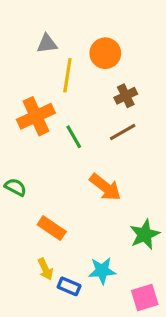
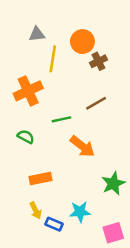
brown cross: (126, 96) -> (98, 61), moved
green line: (74, 137) -> (61, 119), moved, turned -72
green semicircle: (15, 187) -> (26, 137), moved
orange rectangle: (52, 228) -> (40, 178), turned -45

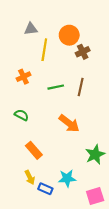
orange cross: (28, 91) -> (24, 77), size x0.6
brown line: (96, 103) -> (81, 87), turned -48
green line: (61, 119) -> (56, 87), moved
orange rectangle: (40, 178) -> (34, 150), turned 60

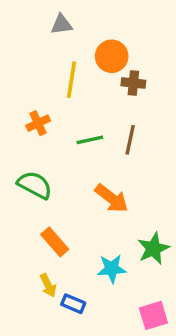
gray triangle: (31, 29) -> (61, 24), moved
brown cross: (83, 52) -> (133, 83), turned 32
green semicircle: (21, 115) -> (35, 185), size x1.5
cyan star: (67, 178) -> (112, 269), moved

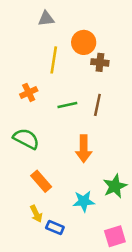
orange arrow: (112, 198) -> (84, 149), turned 52

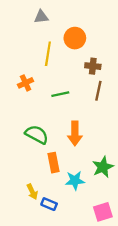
brown cross: (100, 62) -> (93, 66), moved
brown line: (97, 105) -> (98, 91), moved
green semicircle: (26, 139) -> (37, 134), moved
orange rectangle: (41, 181) -> (54, 163), moved, turned 30

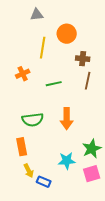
green semicircle: (37, 134) -> (33, 120), turned 145
orange rectangle: (54, 163) -> (22, 147), moved
pink square: (103, 212) -> (92, 174), moved

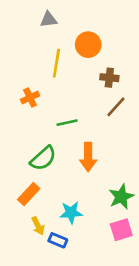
brown line: (88, 81) -> (116, 107), turned 30
green line: (54, 84) -> (67, 123), moved
green semicircle: (33, 120) -> (43, 158), turned -35
orange rectangle: (22, 147) -> (29, 194), turned 54
cyan star: (67, 161) -> (71, 213), moved

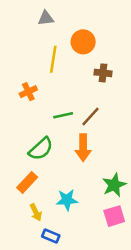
brown line: (116, 107) -> (91, 117), moved
blue rectangle: (58, 240) -> (51, 236), moved

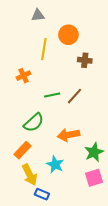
orange arrow: (83, 148) -> (68, 135), moved, turned 80
cyan star: (67, 200) -> (55, 164), turned 30
yellow arrow: (36, 212) -> (30, 175), size x1.5

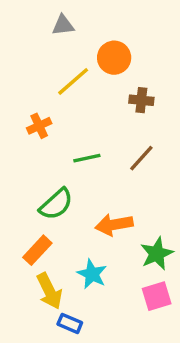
yellow line: (44, 49) -> (73, 81), turned 40
brown line: (75, 96) -> (141, 158), moved

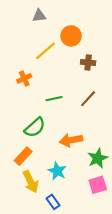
blue rectangle: (70, 323) -> (53, 202), moved, turned 32

